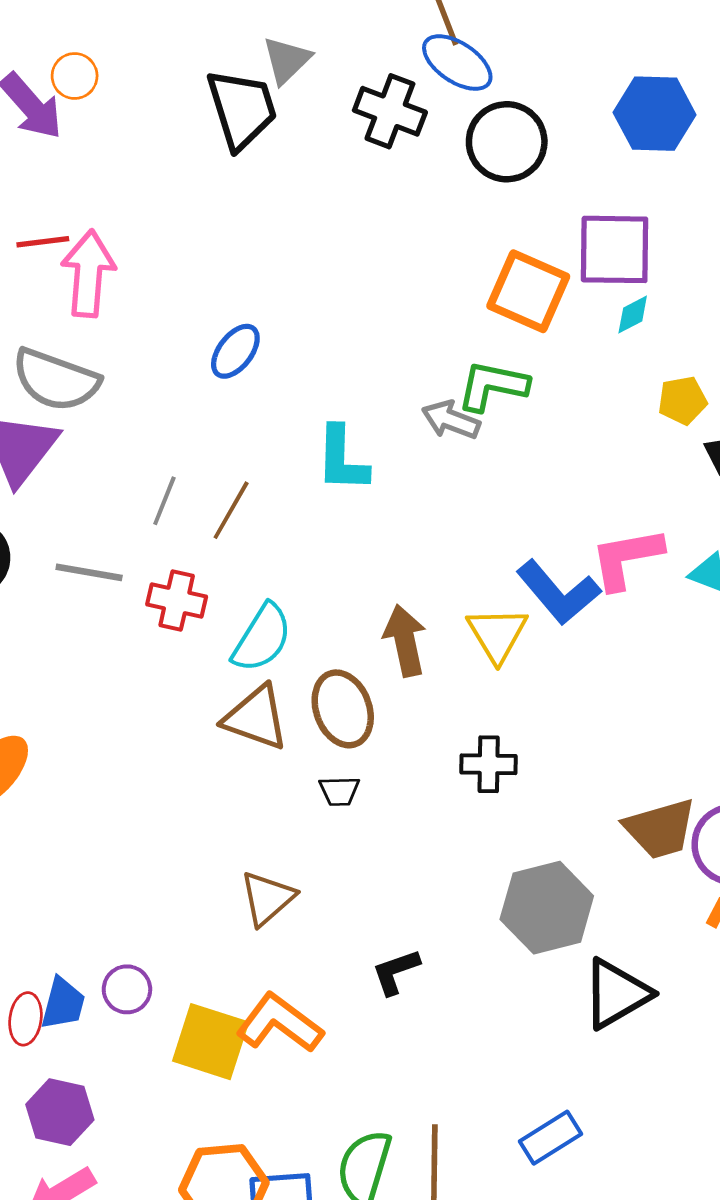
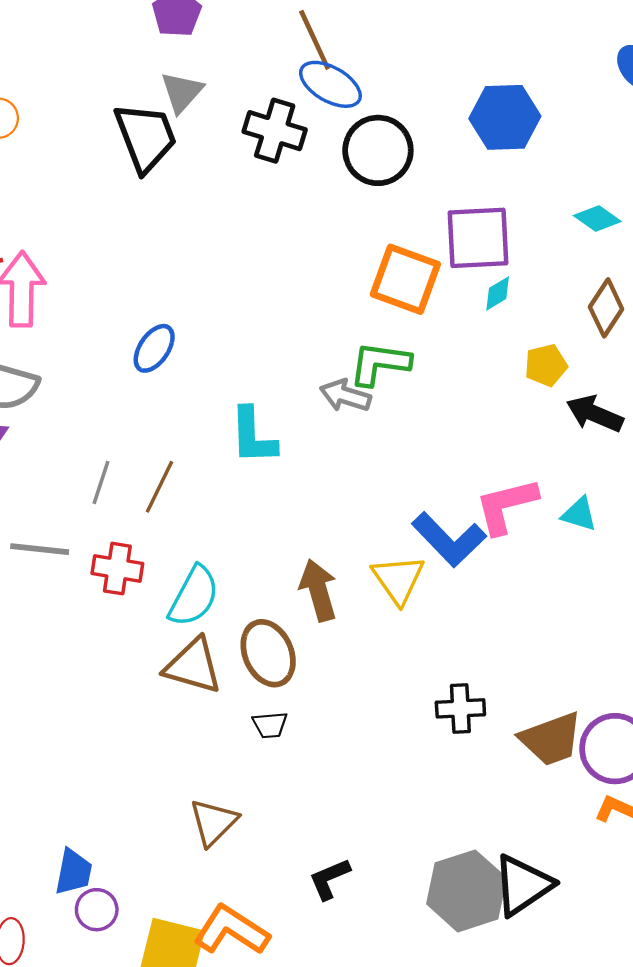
black cross: (489, 764) -> (460, 708), moved
gray hexagon: (547, 908) -> (467, 891), moved
blue trapezoid: (63, 1004) -> (73, 872), moved

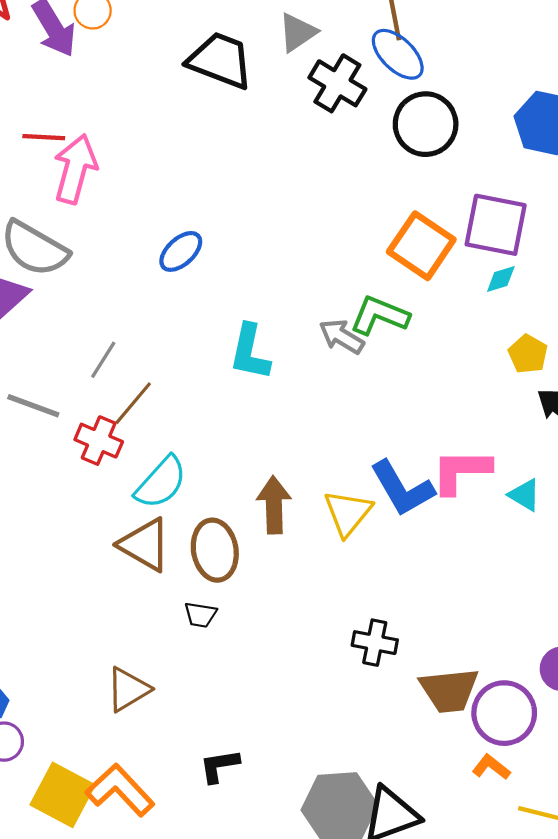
gray triangle: (182, 92) -> (298, 32), moved
black trapezoid: (146, 137) -> (220, 60), turned -62
yellow pentagon: (546, 365) -> (528, 354), turned 30
brown line: (160, 487) -> (133, 403), moved

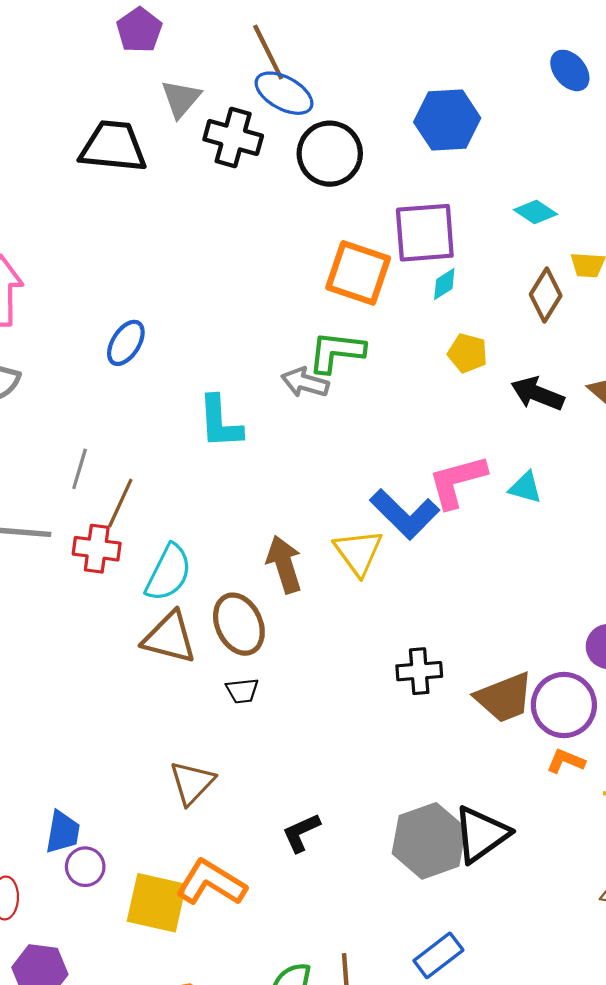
yellow pentagon: (528, 354) -> (468, 353), moved

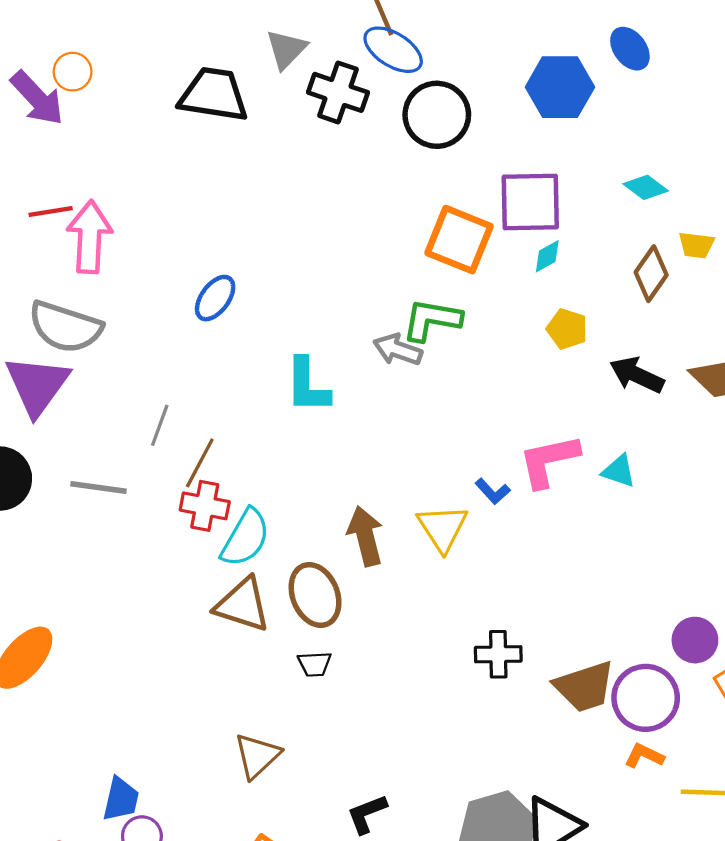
blue ellipse: (570, 70) -> (630, 49), moved
blue L-shape: (405, 514) -> (493, 491), size x0.5
red cross: (97, 549) -> (205, 506), moved

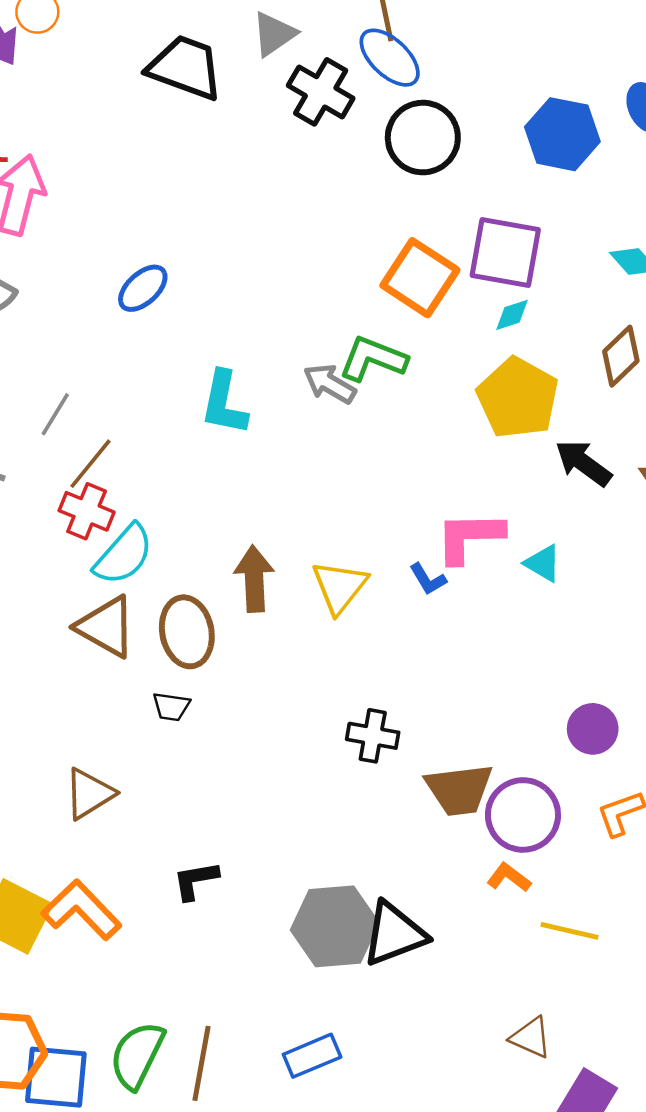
yellow pentagon: (567, 329) -> (518, 398), size x1.8
blue L-shape: (493, 491) -> (428, 579), moved
purple circle: (695, 640) -> (593, 729), moved

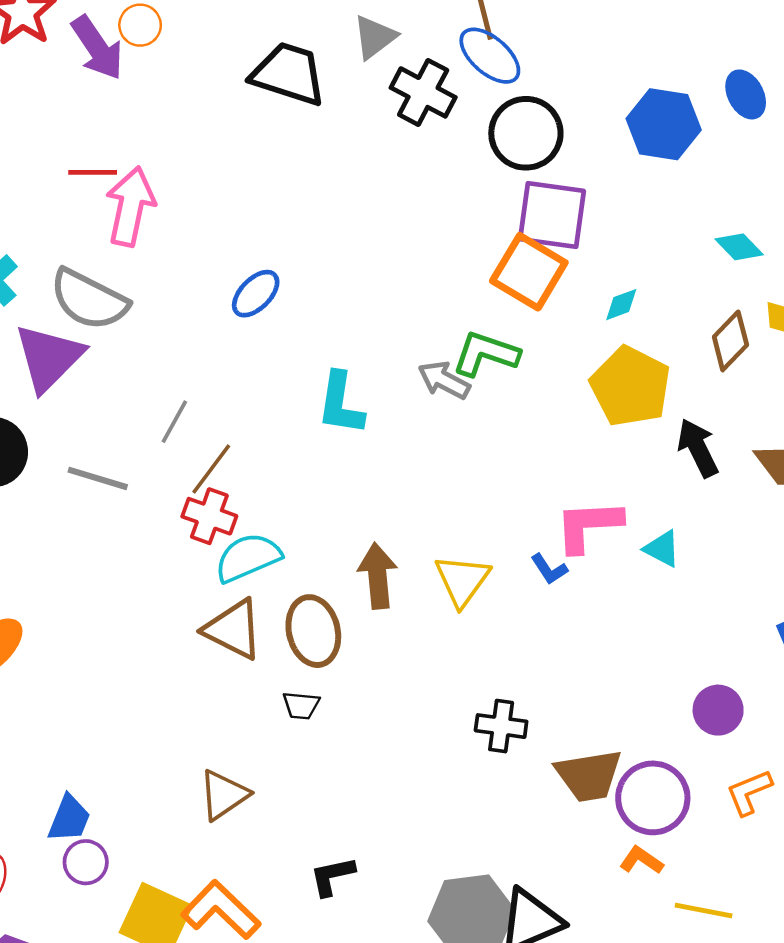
purple square: (505, 252) -> (552, 215), moved
black arrow: (583, 463) -> (698, 448), turned 30
cyan semicircle: (124, 555) -> (248, 558), turned -152

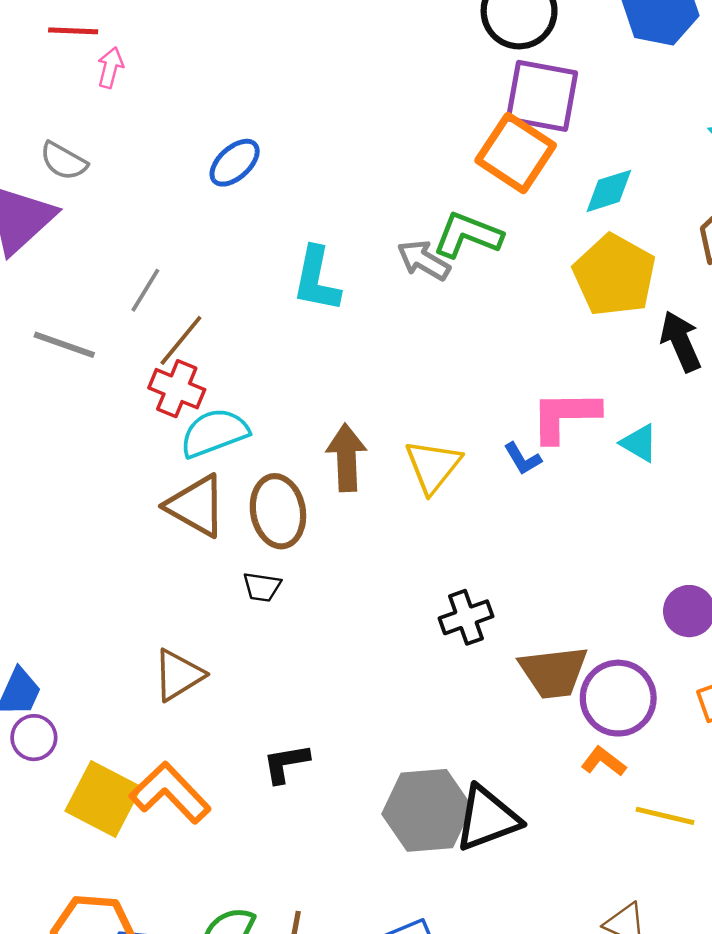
pink arrow: (130, 206) -> (110, 68), size x0.5
gray semicircle: (89, 300) -> (64, 161), size x0.6
cyan diamond: (621, 305) -> (609, 191), size x1.4
black cross: (501, 726) -> (466, 617), turned -30

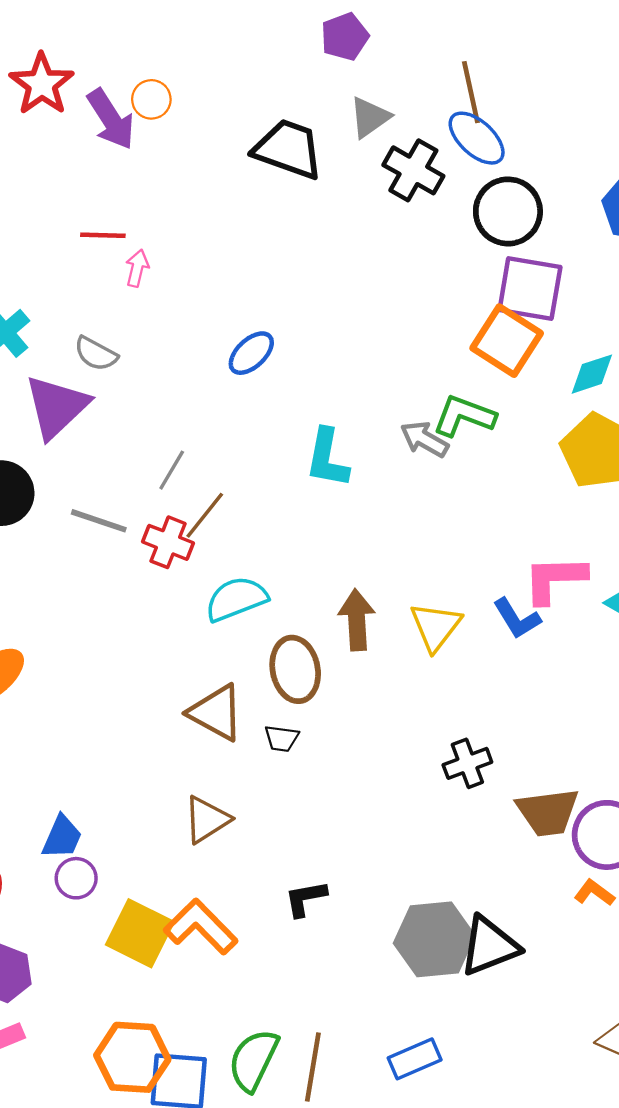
red cross: (177, 389) -> (168, 542), moved
blue L-shape: (523, 459) -> (517, 619), size x1.4
brown triangle: (196, 506) -> (216, 713), moved

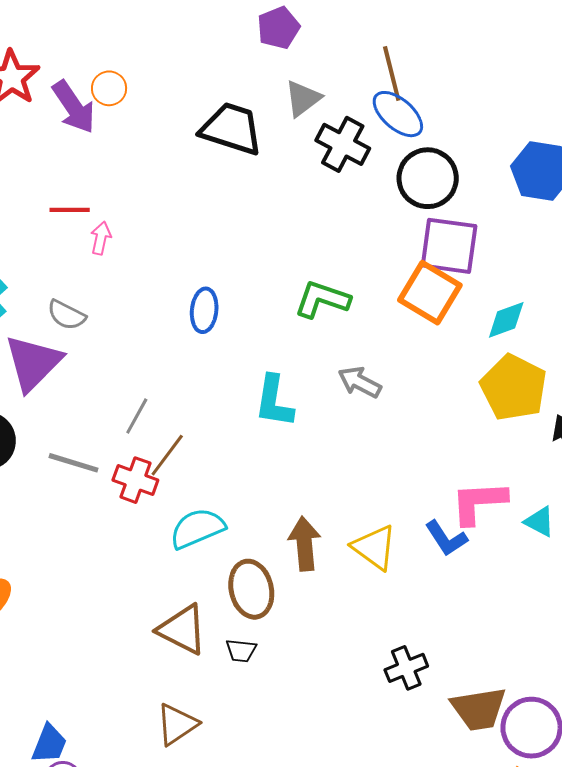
blue ellipse: (251, 353) -> (204, 310), turned -39
green L-shape: (464, 416) -> (322, 299), moved
yellow triangle: (436, 626) -> (374, 547), turned -30

